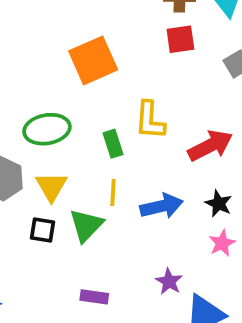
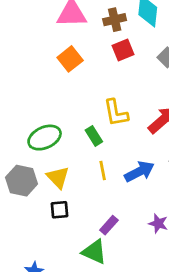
orange square: (93, 60) -> (70, 59), moved, size x0.7
green triangle: (86, 225) -> (94, 252), moved, turned -36
purple rectangle: (94, 297) -> (109, 225), moved, turned -42

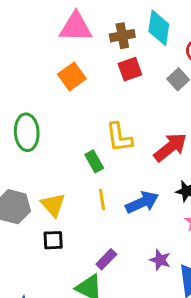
green ellipse: (45, 138) -> (27, 132), moved, turned -72

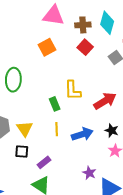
red square: (130, 69) -> (85, 47), turned -35
purple rectangle: (106, 259) -> (44, 162), moved

